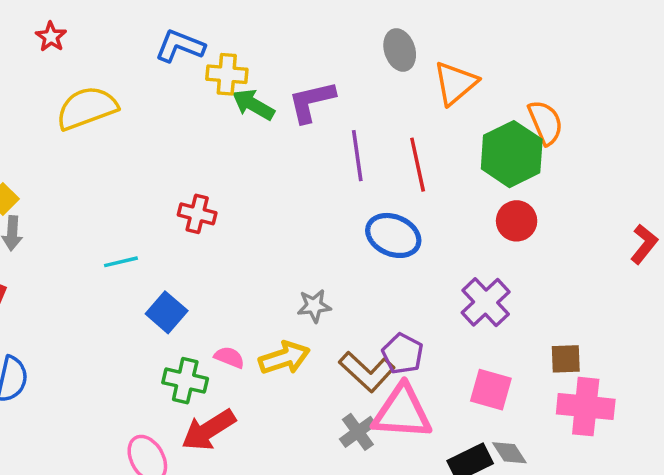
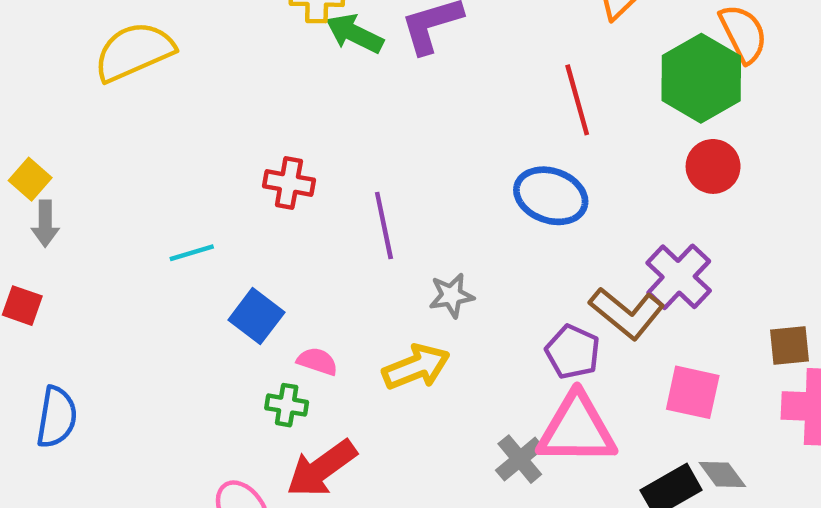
purple line: (357, 156) -> (384, 226), moved
pink semicircle: (229, 357) -> (317, 361), moved
brown L-shape: (367, 372) -> (627, 313), moved
green cross: (185, 381) -> (287, 405), size x0.7

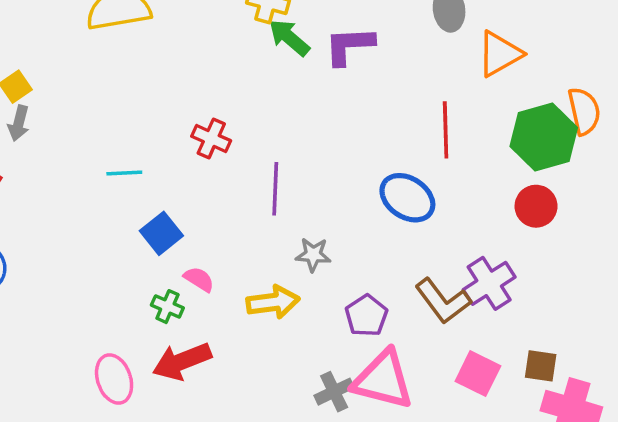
brown square: (790, 345) -> (541, 366), moved
purple pentagon: (573, 352) -> (366, 316), moved

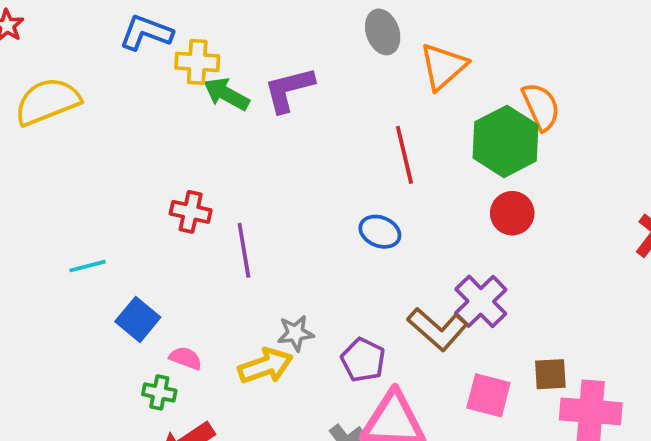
red cross: (211, 139) -> (191, 212), moved
blue ellipse: (407, 198) -> (380, 232), size x0.7
gray star: (313, 255) -> (295, 333), moved

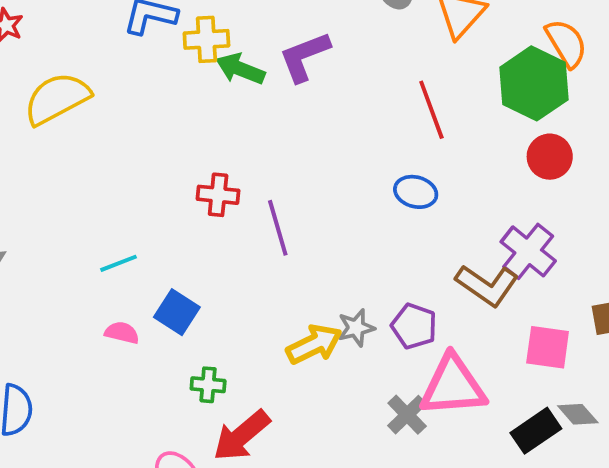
gray star: (295, 333) -> (356, 328), moved
pink semicircle: (186, 358) -> (122, 333), moved

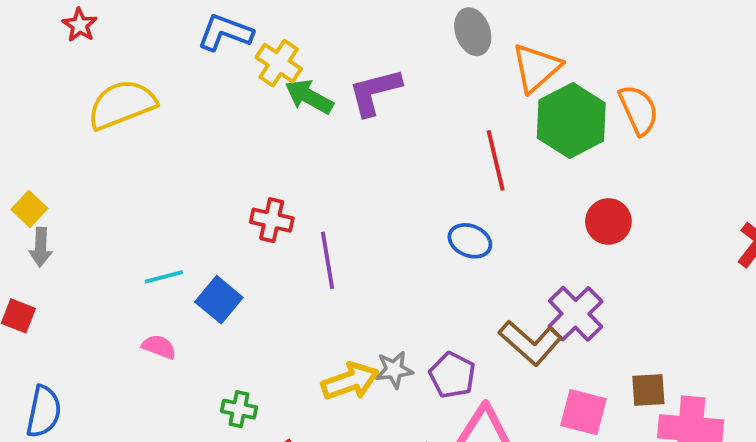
yellow cross: (206, 39) -> (279, 63), turned 30
green hexagon: (534, 83) -> (571, 120), moved
blue square: (177, 312) -> (219, 300), moved

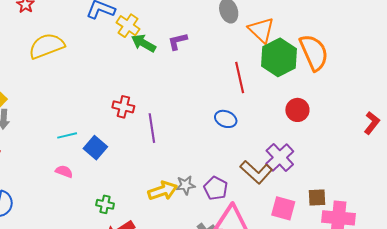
orange triangle: (536, 68) -> (261, 30), turned -36
purple L-shape: (375, 92) -> (178, 41), size x0.7
orange semicircle: (639, 110) -> (314, 52), size x1.4

